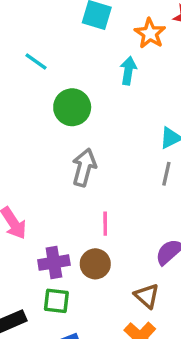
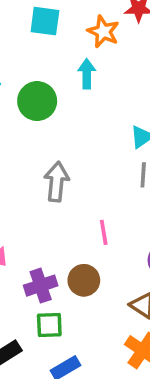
green circle: (72, 107) -> (37, 101), moved
pink line: (105, 224) -> (104, 232), moved

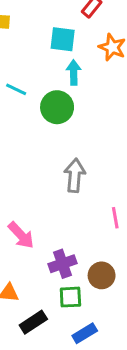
cyan arrow: (87, 74) -> (74, 72), moved
brown circle: (84, 280) -> (102, 275), moved

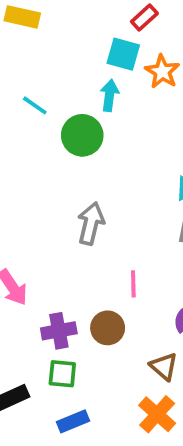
cyan square: (63, 39) -> (123, 54), moved
brown circle: (102, 275) -> (108, 328), moved

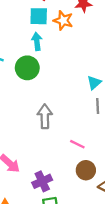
pink line: (133, 284) -> (77, 144), turned -48
brown circle: (108, 328) -> (86, 170), moved

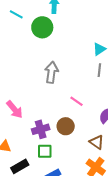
brown circle: (86, 170) -> (66, 126), moved

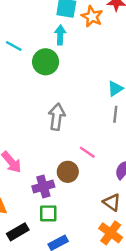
brown circle: (66, 126) -> (68, 172), moved

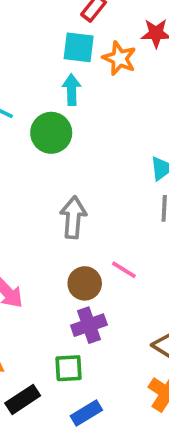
brown circle: (68, 172) -> (85, 283), moved
purple cross: (43, 187) -> (89, 325), moved

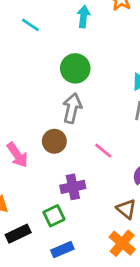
green circle: (51, 133) -> (75, 68), moved
brown circle: (85, 283) -> (54, 141), moved
green square: (69, 368) -> (54, 216), turned -30

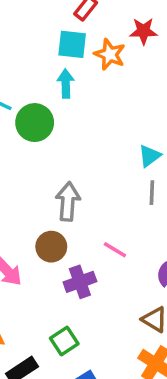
green circle: (75, 68) -> (35, 123), moved
purple cross: (73, 187) -> (80, 282), moved

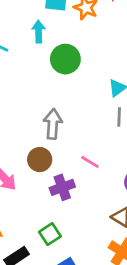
cyan arrow: (66, 84) -> (39, 32), moved
green circle: (35, 123) -> (65, 59), moved

